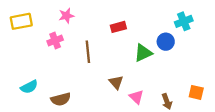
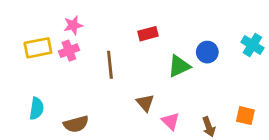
pink star: (66, 16) -> (73, 25), moved
yellow rectangle: (21, 21) -> (38, 48), moved
cyan cross: (184, 21) -> (252, 45), moved, turned -36
cyan semicircle: (29, 87) -> (37, 109), turned -54

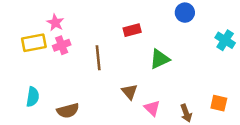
pink star: (73, 25) -> (55, 23), moved, turned -30
blue circle: (207, 52) -> (185, 13), moved

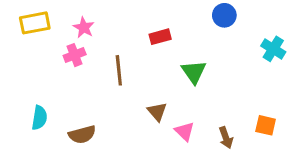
pink star: (55, 23) -> (84, 28), moved
yellow rectangle: (34, 43) -> (35, 23), moved
green triangle: (160, 59) -> (194, 72), turned -40

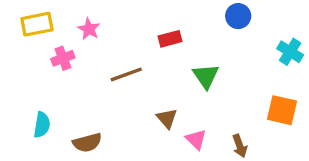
pink cross: (75, 55) -> (63, 58), moved
brown line: (119, 70) -> (126, 74), turned 76
orange square: (266, 125) -> (282, 110), moved, size x1.4

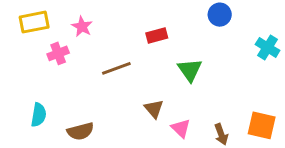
orange square: (282, 110) -> (262, 125), moved

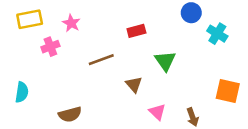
cyan cross: (268, 47) -> (217, 34), moved
brown triangle: (154, 109) -> (134, 84), moved
cyan semicircle: (39, 115) -> (22, 92), moved
orange square: (262, 125) -> (228, 91), moved

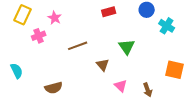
yellow rectangle: (30, 19) -> (23, 15), turned -54
red rectangle: (136, 31) -> (109, 12), moved
cyan semicircle: (22, 92) -> (17, 71), turned -35

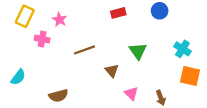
cyan cross: (167, 26) -> (182, 49), moved
pink cross: (39, 36) -> (42, 39), turned 32
cyan semicircle: (17, 71) -> (18, 77), turned 63

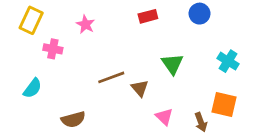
pink star: (60, 19) -> (85, 24), moved
brown line: (85, 50) -> (111, 77), moved
orange square: (190, 76) -> (224, 105), moved
cyan semicircle: (18, 77) -> (33, 88), moved

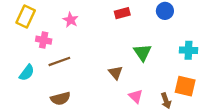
cyan cross: (228, 61) -> (189, 50), turned -30
brown line: (111, 77) -> (59, 61), moved

